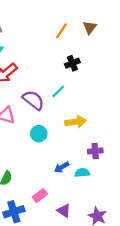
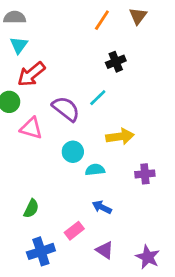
blue arrow: (62, 167) -> (102, 207), moved, turned 56
cyan semicircle: (82, 173) -> (95, 170), moved

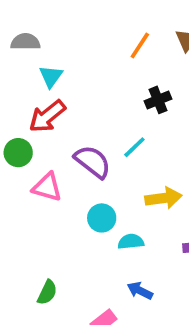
cyan triangle: (19, 45) -> (51, 76), moved

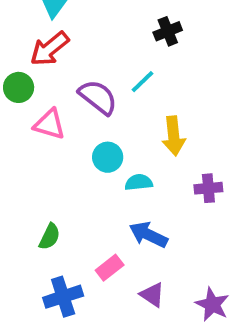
yellow arrow: (163, 198) -> (174, 136), turned 92
blue arrow: (140, 291) -> (148, 235), size x1.4

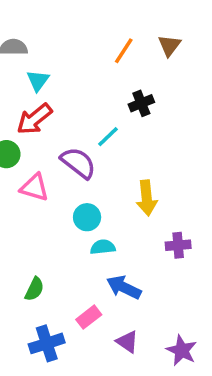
cyan line: (143, 82) -> (108, 137), moved
cyan semicircle: (139, 182) -> (103, 247), moved

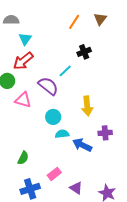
blue arrow: (124, 287) -> (82, 145), moved

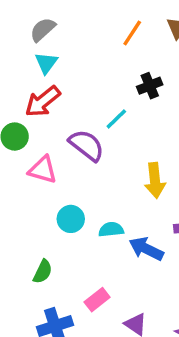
gray semicircle: (11, 20) -> (43, 30), moved, turned -42
cyan circle: (53, 117) -> (71, 219), moved

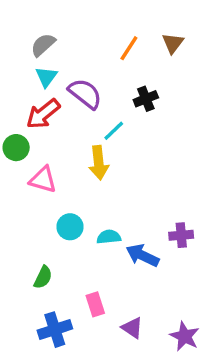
purple semicircle: (87, 145) -> (85, 94), moved
yellow arrow: (155, 180) -> (99, 163), moved
pink rectangle: (97, 300) -> (95, 304), turned -70

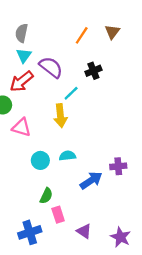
gray semicircle: (43, 45) -> (21, 33), turned -36
cyan semicircle: (109, 237) -> (67, 156), moved
blue arrow: (142, 255) -> (91, 180), turned 120
green semicircle: (43, 277) -> (46, 196), moved

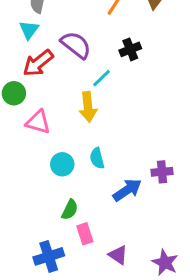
cyan triangle: (24, 55) -> (29, 30), moved
cyan semicircle: (67, 156) -> (97, 158), turned -98

